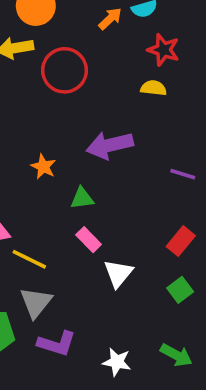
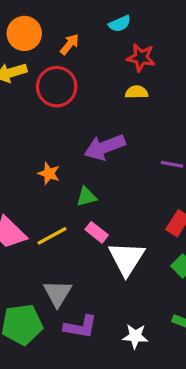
orange arrow: (110, 19) -> (70, 44), moved
yellow line: (29, 259) -> (52, 236), moved, turned -48
white triangle: (118, 273) -> (127, 258), size x1.4

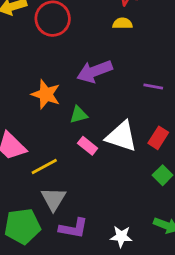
orange star: (49, 173) -> (46, 94), size x1.5
yellow line: (52, 236) -> (44, 167), moved
white triangle: (127, 258) -> (121, 136), moved, turned -44

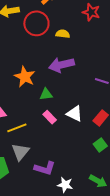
yellow semicircle: (122, 23) -> (63, 34), moved
white triangle: (121, 136) -> (75, 114), size x0.7
purple L-shape: (73, 228) -> (45, 168), moved

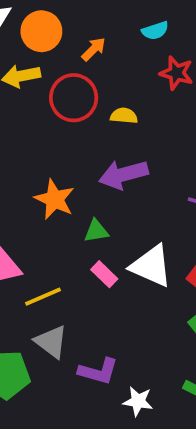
white triangle: (75, 114) -> (151, 266), size x1.4
gray triangle: (20, 152) -> (51, 342), turned -30

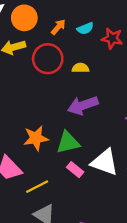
cyan semicircle: (155, 31) -> (85, 28), moved
orange star: (55, 199) -> (36, 138), moved, turned -30
green triangle: (96, 231) -> (68, 143), size x1.5

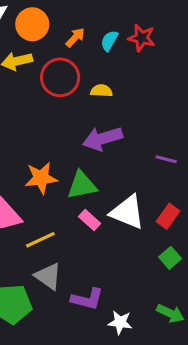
cyan semicircle: (85, 28) -> (109, 41), turned 140
red star: (112, 38) -> (142, 38), moved

